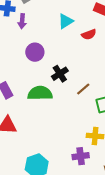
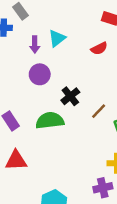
purple arrow: (22, 21) -> (35, 45), moved
cyan triangle: (66, 21) -> (57, 38), moved

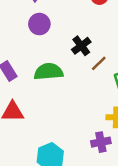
black cross: (70, 96) -> (81, 46), moved

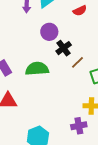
purple circle: (39, 24) -> (49, 32), moved

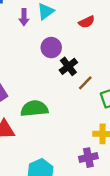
green semicircle: (37, 69) -> (34, 109), moved

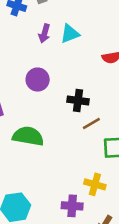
purple circle: (51, 48) -> (38, 80), moved
black cross: (68, 66) -> (78, 100), turned 30

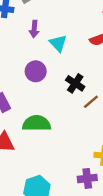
cyan triangle: (70, 34) -> (58, 43), moved, turned -42
black cross: (78, 100) -> (75, 83), turned 36

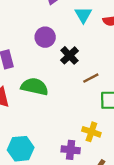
cyan triangle: (58, 43) -> (83, 15), moved
black cross: (75, 83) -> (69, 55), moved

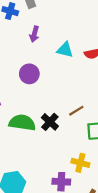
cyan triangle: (83, 15) -> (65, 50), turned -42
black cross: (69, 55) -> (50, 122), moved

